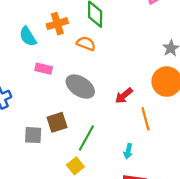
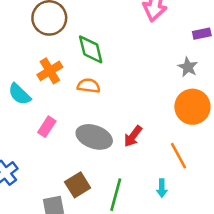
pink rectangle: (44, 69) -> (47, 127), turned -56
red arrow: (124, 96) -> (133, 136), moved
cyan arrow: (128, 151) -> (162, 188), moved

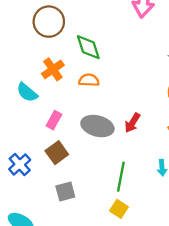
brown square: (78, 185) -> (57, 153), moved

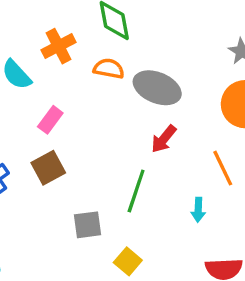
gray ellipse: (97, 126) -> (157, 88), moved
green line: (121, 177) -> (136, 191), moved
gray square: (65, 191) -> (87, 225), moved

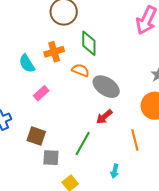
brown square: (48, 168) -> (36, 136), moved, turned 36
cyan arrow: (198, 210) -> (115, 171), moved

